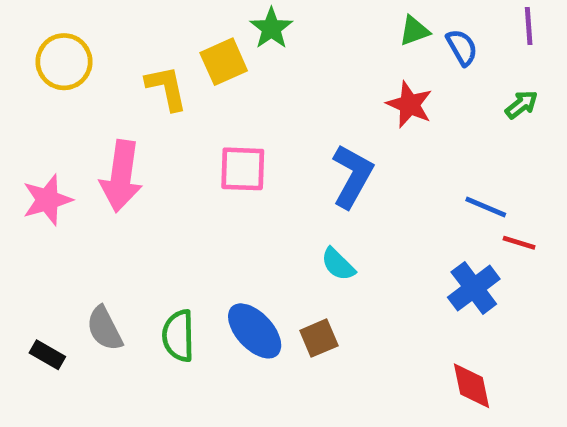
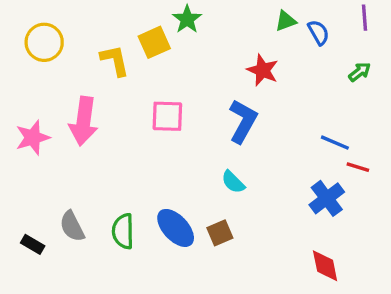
red star: (409, 105) -> (263, 70), moved

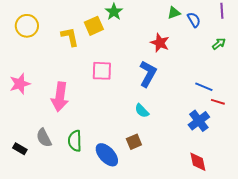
pink arrow: (84, 121) -> (60, 97), moved
blue ellipse: (176, 228) -> (107, 155), moved

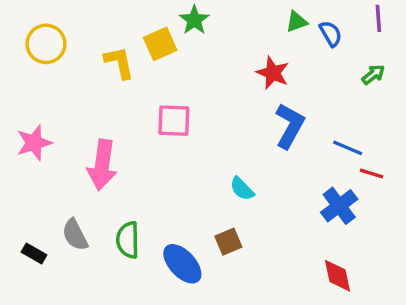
blue L-shape: (148, 74) -> (290, 126), moved

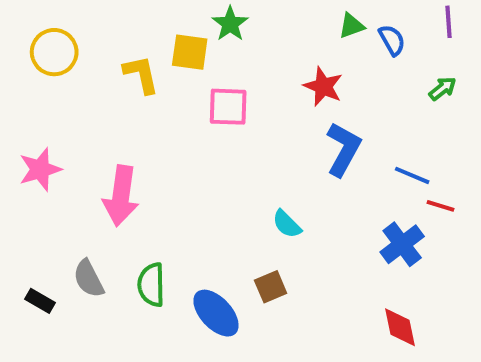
yellow square: (160, 44) -> (190, 52), turned 32
pink square: (174, 121) -> (228, 107), moved

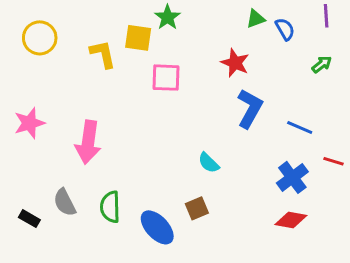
red line: (441, 206) -> (333, 161), moved
red diamond: (400, 327) -> (291, 220), moved, turned -68

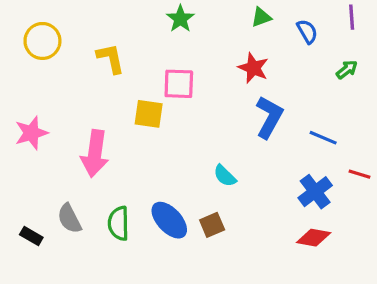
green triangle: (256, 19) -> (261, 17), moved
yellow square: (138, 38) -> (149, 114), moved
blue ellipse: (157, 227) -> (169, 220), moved

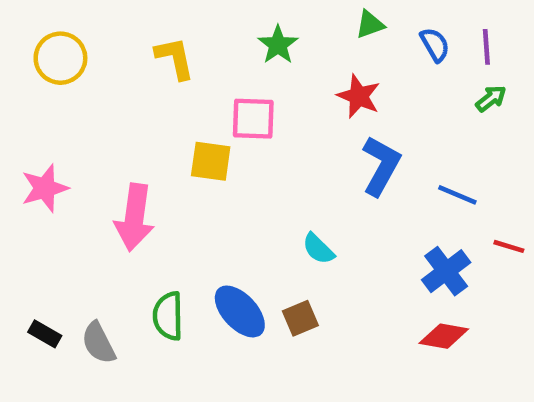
purple line: (352, 17) -> (486, 47), moved
green star: (180, 19) -> (278, 45), moved
yellow L-shape: (111, 58) -> (175, 58), moved
gray semicircle: (69, 219) -> (99, 343), moved

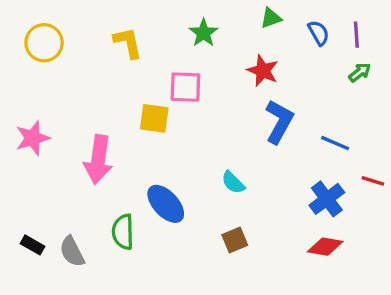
blue ellipse: (240, 311) -> (166, 204), moved
brown square: (300, 318) -> (235, 240), moved

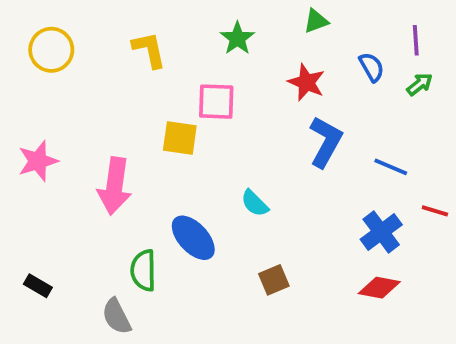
blue semicircle: (319, 33) -> (372, 67), moved
cyan semicircle: (233, 182) -> (255, 203), moved
gray semicircle: (72, 252) -> (117, 316), moved

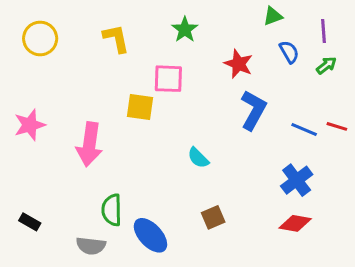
green triangle: (316, 21) -> (273, 16), moved
red line: (435, 211) -> (337, 126), moved
blue ellipse: (193, 238) -> (150, 235), moved
gray semicircle: (117, 316) -> (91, 246), turned -56

